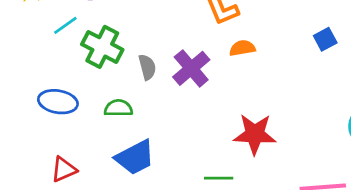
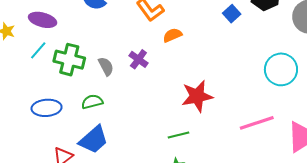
purple cross: (191, 68) -> (138, 59), size x0.7
blue trapezoid: (135, 157) -> (94, 140), moved

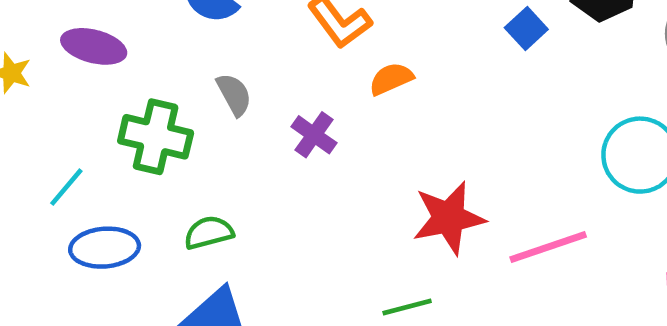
cyan line: (38, 50) -> (66, 187), moved
gray semicircle: (106, 66) -> (234, 94), moved
pink line: (257, 123) -> (548, 247), moved

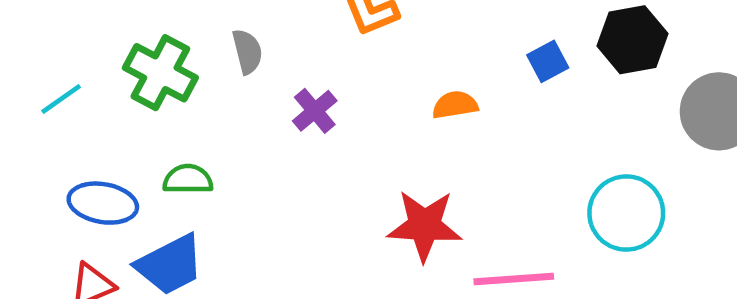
orange semicircle: (391, 79) -> (455, 105), moved
blue ellipse: (105, 248) -> (103, 203), moved

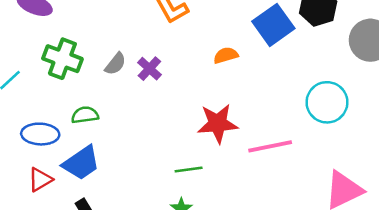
gray semicircle: (247, 51) -> (115, 64), moved, turned 60
blue square: (548, 61) -> (273, 25), size x1.8

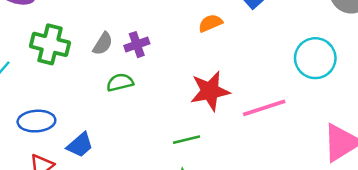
purple cross: (149, 69) -> (137, 45), turned 35
green semicircle: (85, 115) -> (120, 82), moved
blue trapezoid: (81, 163) -> (80, 145), size x0.7

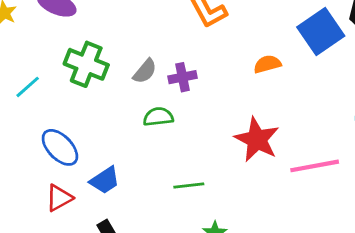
red star: (210, 91) -> (257, 139), turned 30
blue ellipse: (36, 121) -> (60, 147), turned 42
green line: (186, 140) -> (189, 186), moved

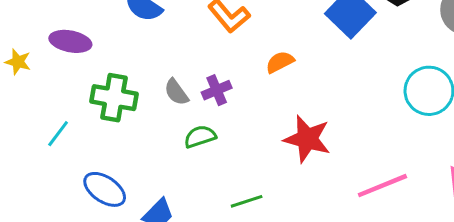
orange semicircle: (267, 64) -> (280, 62), moved
gray semicircle: (145, 71) -> (176, 92), turned 116
pink line: (315, 166) -> (382, 186), moved

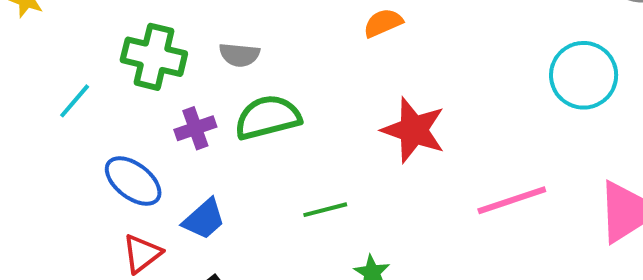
purple cross: (217, 90) -> (195, 128), moved
gray semicircle: (176, 92) -> (239, 55), turned -52
green semicircle: (200, 137) -> (268, 117), size x1.5

